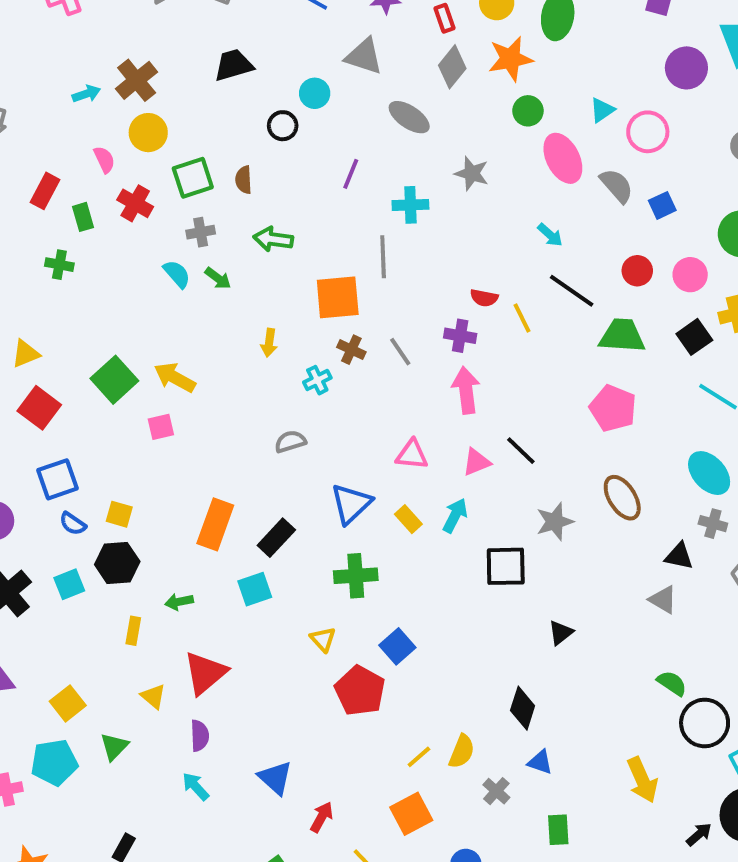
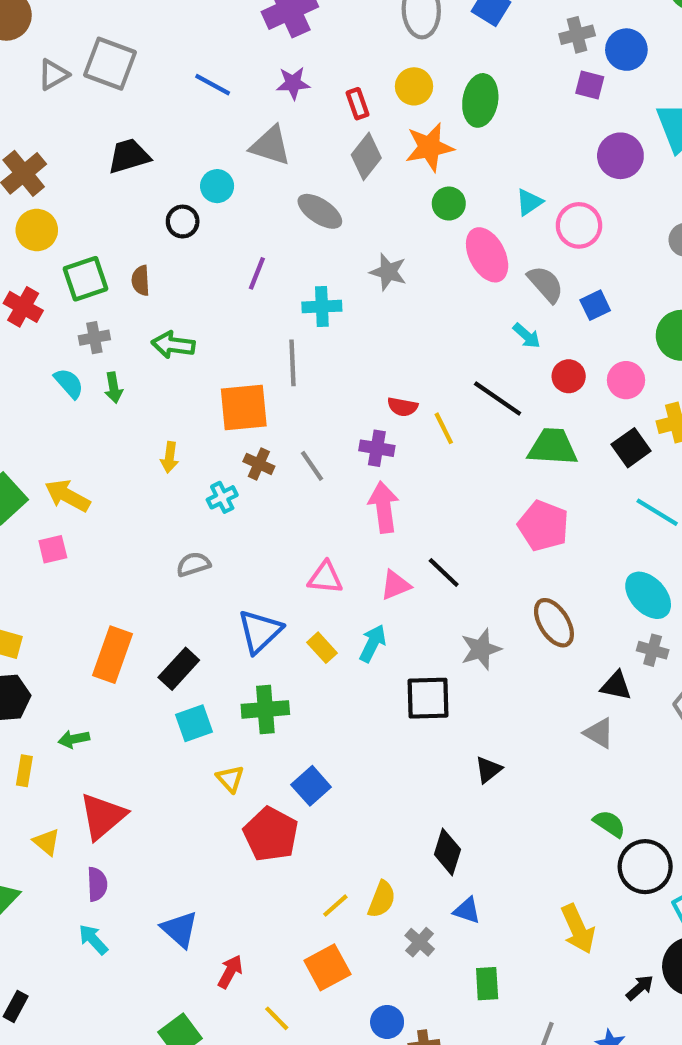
cyan arrow: (550, 235) -> (527, 336), moved
green arrow: (218, 278) -> (114, 388), turned 44
cyan square: (255, 589) -> (194, 723), moved

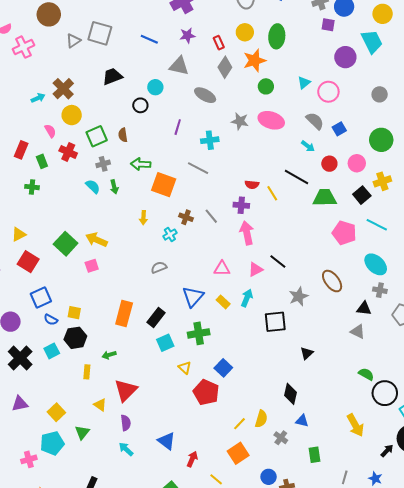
pink ellipse: (487, 255) -> (271, 120), moved, turned -40
gray line: (293, 363) -> (198, 168), turned -55
orange square: (244, 407) -> (164, 185), moved, turned 30
pink pentagon: (543, 526) -> (344, 233), moved

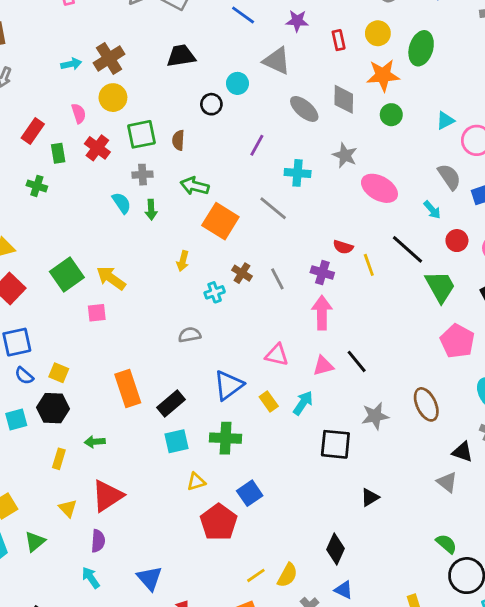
gray diamond: (225, 67) -> (344, 99), moved, turned -45
pink ellipse: (271, 120) -> (379, 188), moved
green trapezoid: (325, 198) -> (440, 287), turned 50
orange rectangle: (124, 313) -> (128, 388), turned -45
yellow triangle: (185, 368) -> (196, 482), turned 48

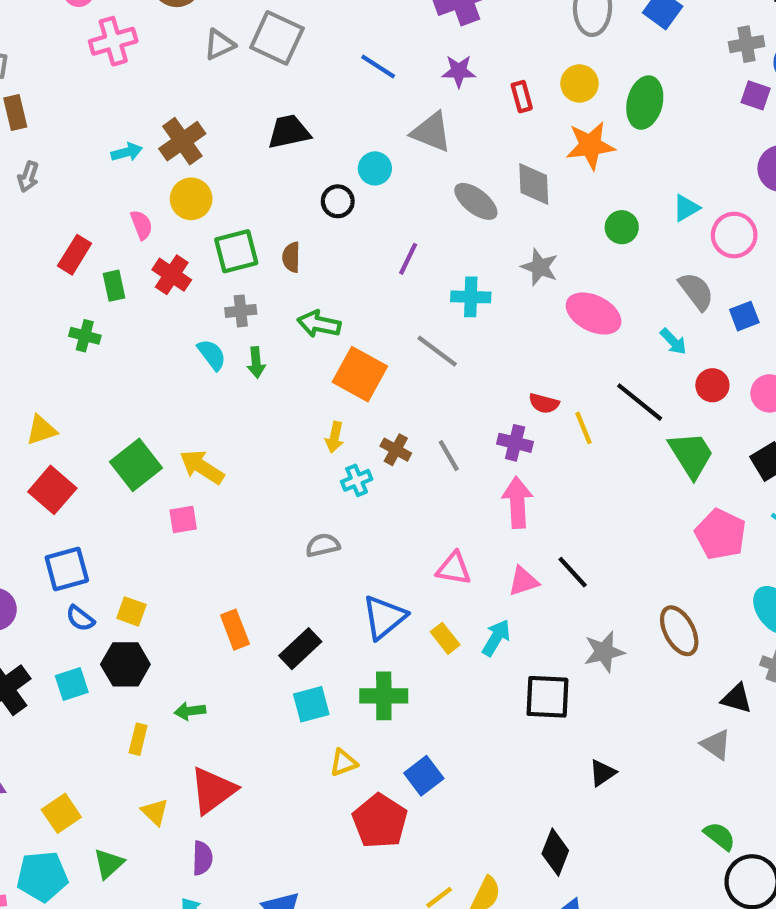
green circle: (391, 115) -> (622, 227), moved
yellow arrow: (183, 261) -> (335, 437), moved
orange rectangle: (128, 388) -> (235, 630), size x0.7

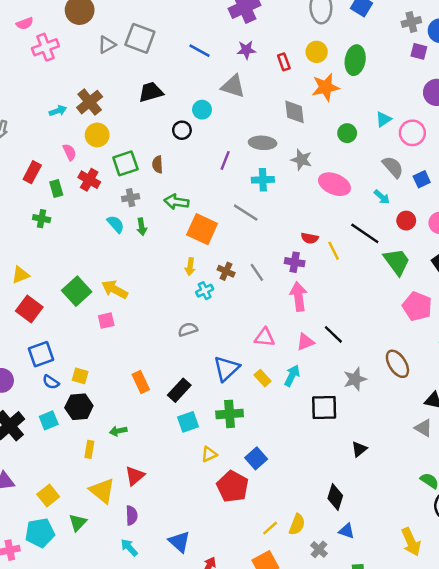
gray ellipse: (476, 201) -> (263, 143), moved, turned -30
red triangle: (213, 790) -> (135, 476), size x0.7
yellow triangle: (155, 812) -> (102, 491), size x1.6

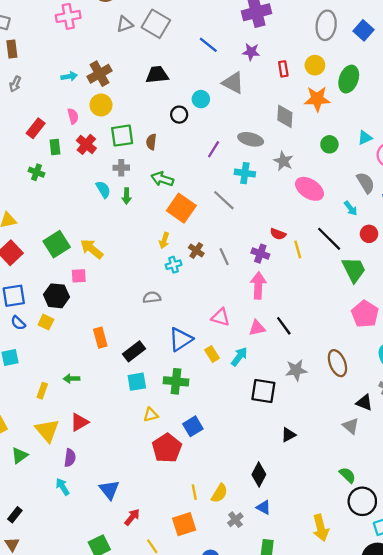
black hexagon: (79, 407) -> (56, 296), moved
yellow line: (270, 528) -> (194, 492), turned -70

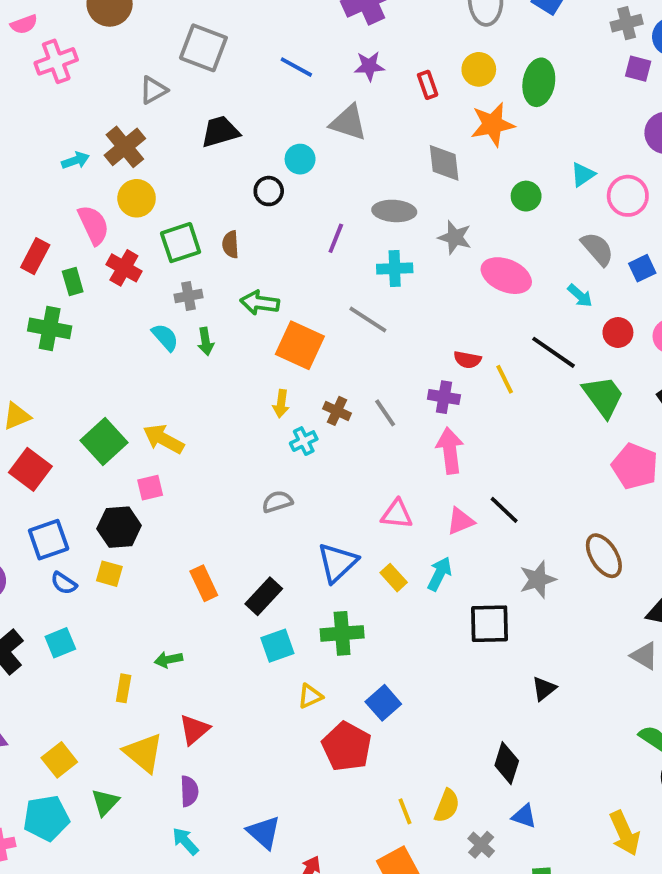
gray triangle: (125, 24) -> (153, 90), moved
pink semicircle: (73, 116) -> (93, 225), size x1.5
green cross: (36, 172) -> (50, 328), size x1.5

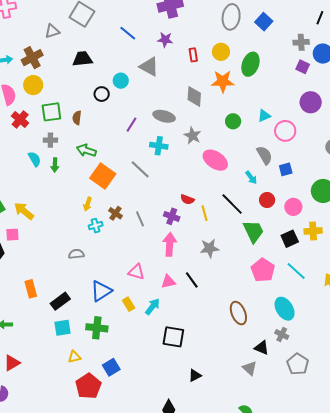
gray star: (538, 579) -> (209, 248), moved

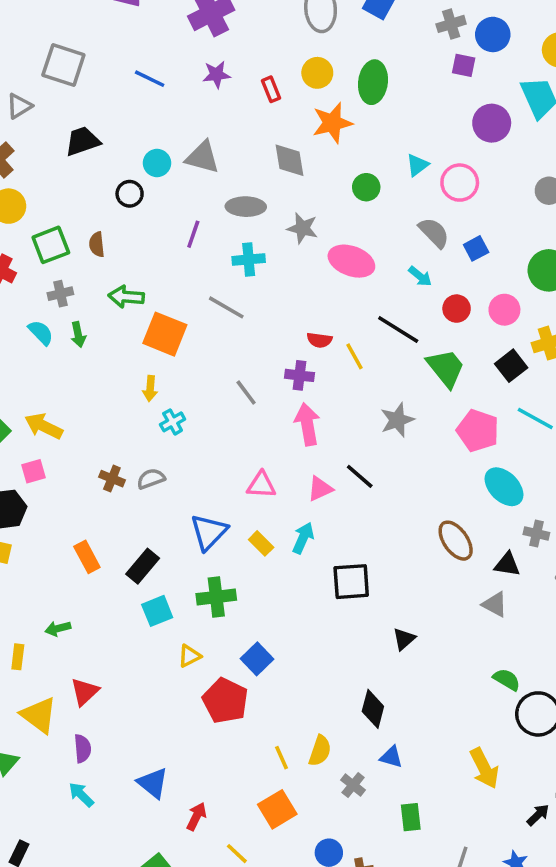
gray triangle: (149, 67) -> (203, 157), moved
brown cross: (116, 213) -> (112, 479), moved
gray star: (209, 248) -> (397, 420), moved
cyan ellipse: (285, 309) -> (504, 487), moved
brown ellipse: (238, 313) -> (456, 541), moved

